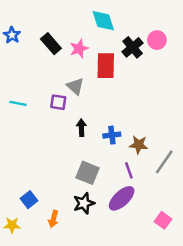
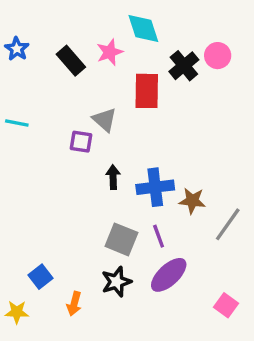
pink star: (79, 49) -> (110, 52), moved
cyan line: (18, 103) -> (17, 123), moved
blue cross: (112, 135) -> (155, 187), size x1.5
purple line: (129, 170) -> (159, 236), moved

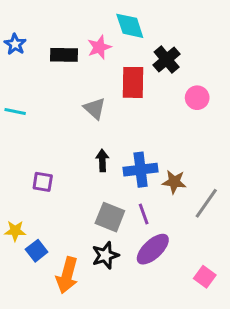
pink circle: (218, 56) -> (197, 98), moved
black rectangle: (71, 61) -> (64, 55), turned -48
purple square: (81, 142) -> (43, 182), moved
orange arrow: (74, 304) -> (67, 275), size x1.6
yellow star: (17, 312) -> (15, 231), moved

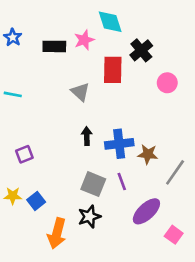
purple square: (43, 182) -> (24, 154), moved, turned -30
purple ellipse: (153, 249) -> (146, 211), moved
blue square: (37, 251) -> (36, 201), moved

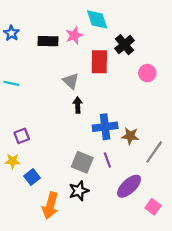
black arrow: (87, 136) -> (78, 105), moved
yellow star: (13, 196) -> (13, 161), moved

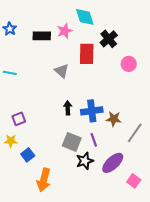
black arrow: (78, 105) -> (68, 108), moved
black star: (79, 191) -> (85, 161), moved

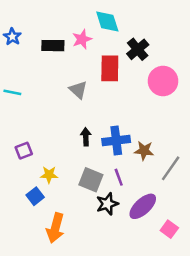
pink circle: (129, 64) -> (163, 81), size x1.5
yellow star: (11, 141) -> (49, 175), moved

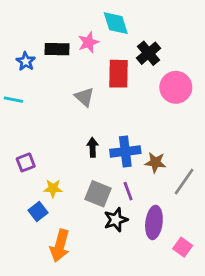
blue star: (12, 37) -> (26, 61), moved
purple ellipse: (143, 206) -> (154, 222), turned -40

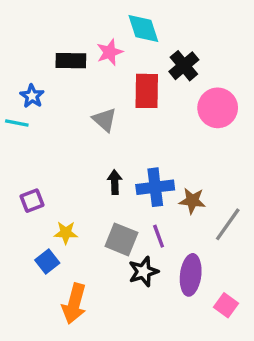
blue star: (26, 61) -> (32, 96), moved

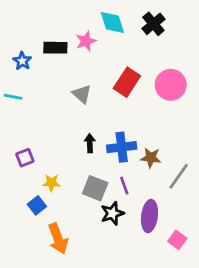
black cross: (184, 66) -> (153, 24), moved
red rectangle: (147, 91) -> (127, 82), moved, turned 32
blue star: (32, 96) -> (22, 61), moved
orange arrow: (74, 304) -> (58, 239), turned -36

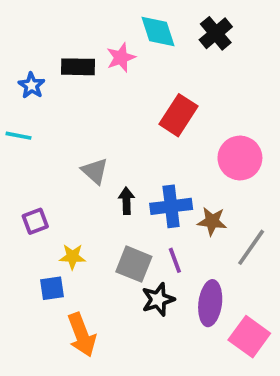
pink circle: (171, 85) -> (240, 158), moved
gray triangle: (82, 94) -> (95, 171), moved
blue square: (37, 205) -> (52, 288), turned 30
pink square: (177, 240) -> (249, 337), size x1.5

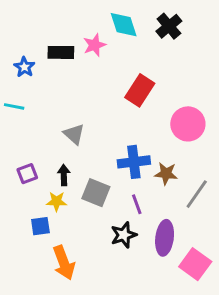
black arrow: (126, 201) -> (64, 175), moved
gray square: (134, 264) -> (96, 193), moved

